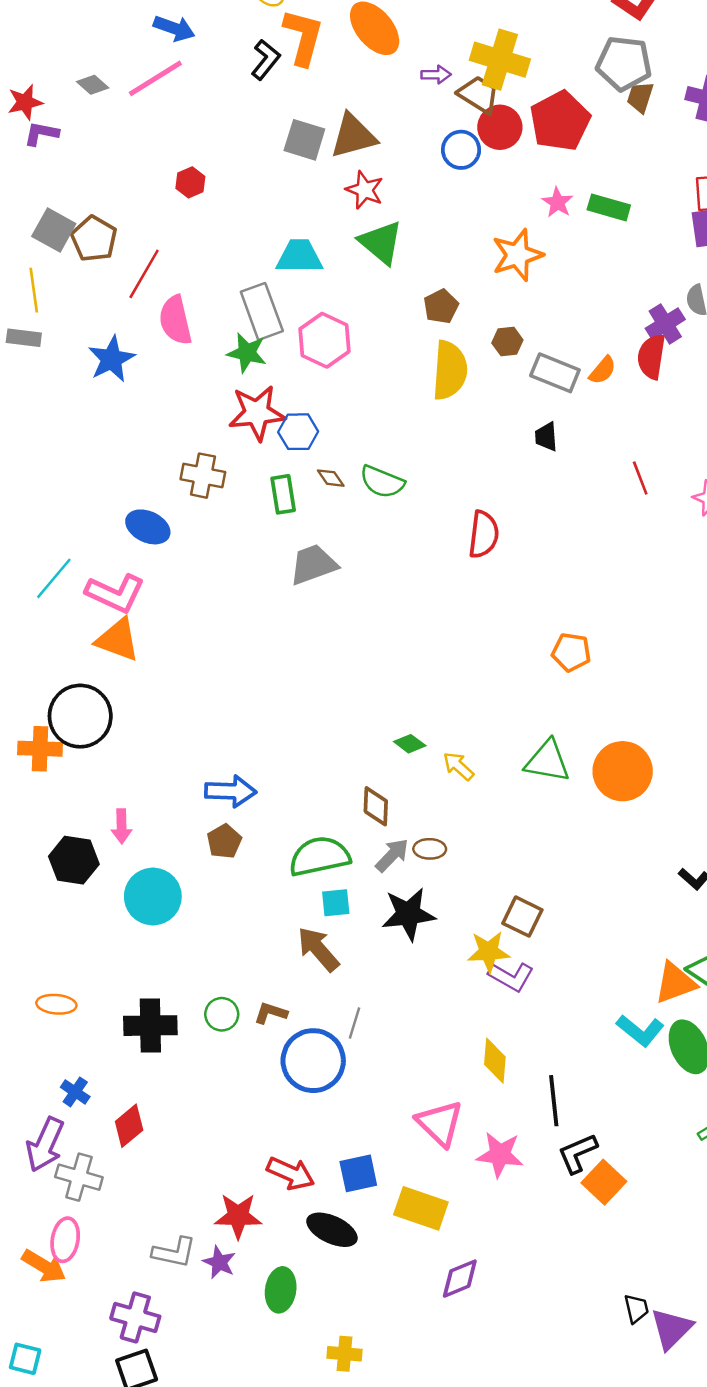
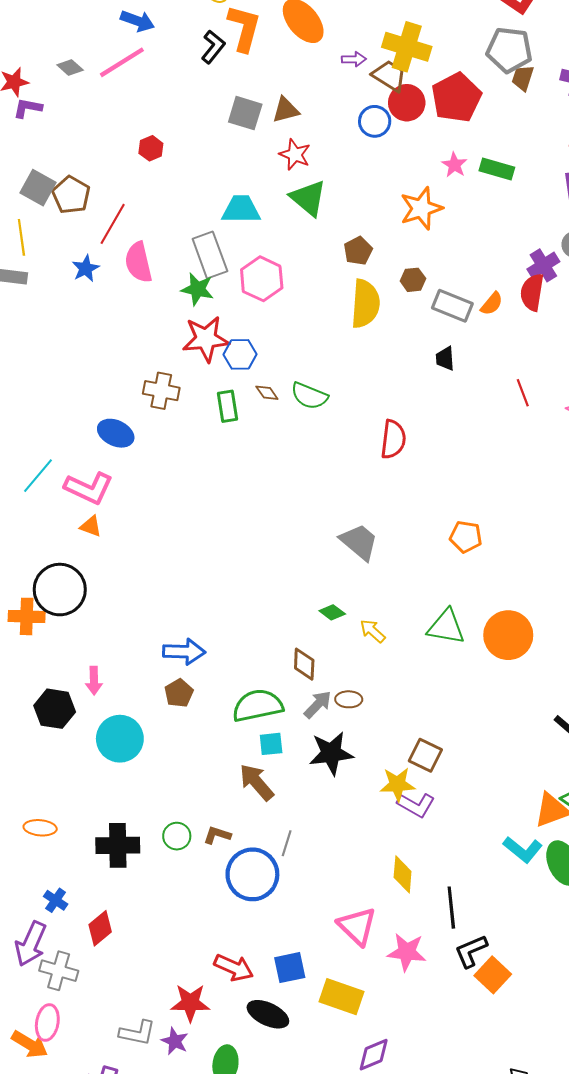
brown triangle: (353, 136) -> (286, 110), size x0.7
blue star: (111, 359) -> (86, 268), moved, size x0.7
gray trapezoid: (313, 564) -> (359, 542), moved, turned 60
orange triangle: (118, 640) -> (91, 526), size x0.6

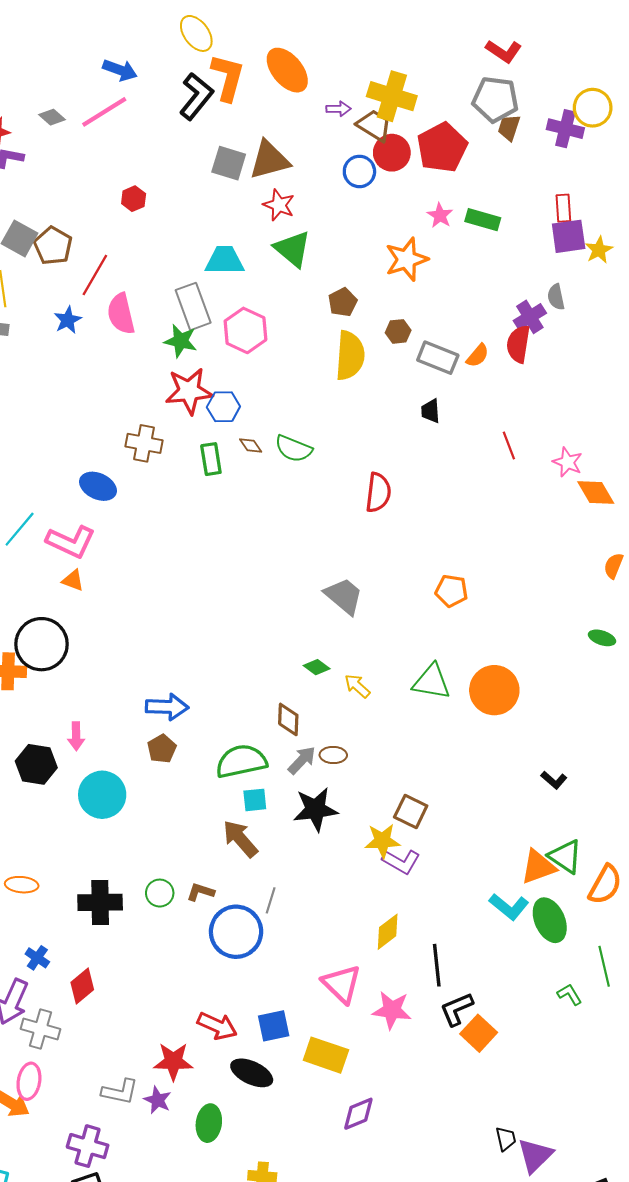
black L-shape: (213, 47) -> (196, 96), size x1.4
brown triangle: (286, 110) -> (269, 160), size x1.5
yellow diamond: (403, 874) -> (388, 932), turned 48

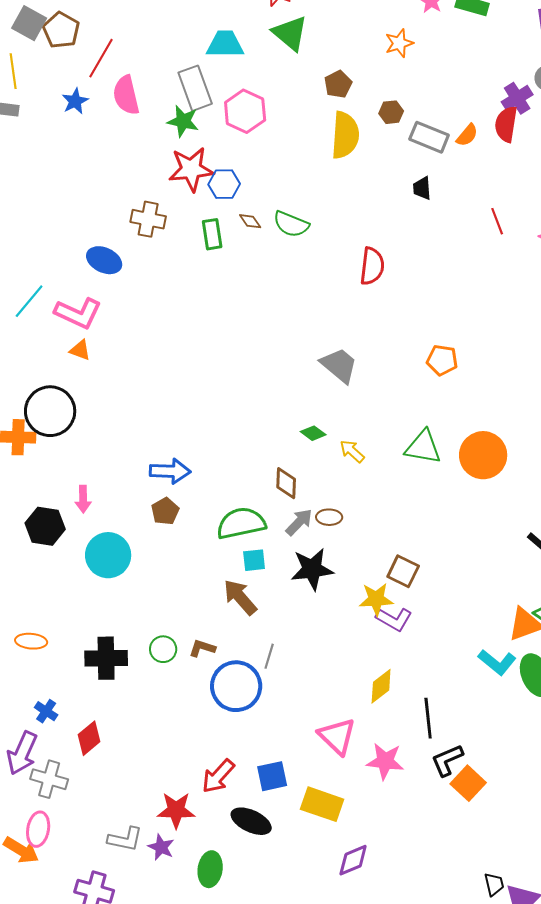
orange star: (406, 259) -> (399, 43), size x0.7
red arrow: (217, 1026) -> (218, 776), turned 108

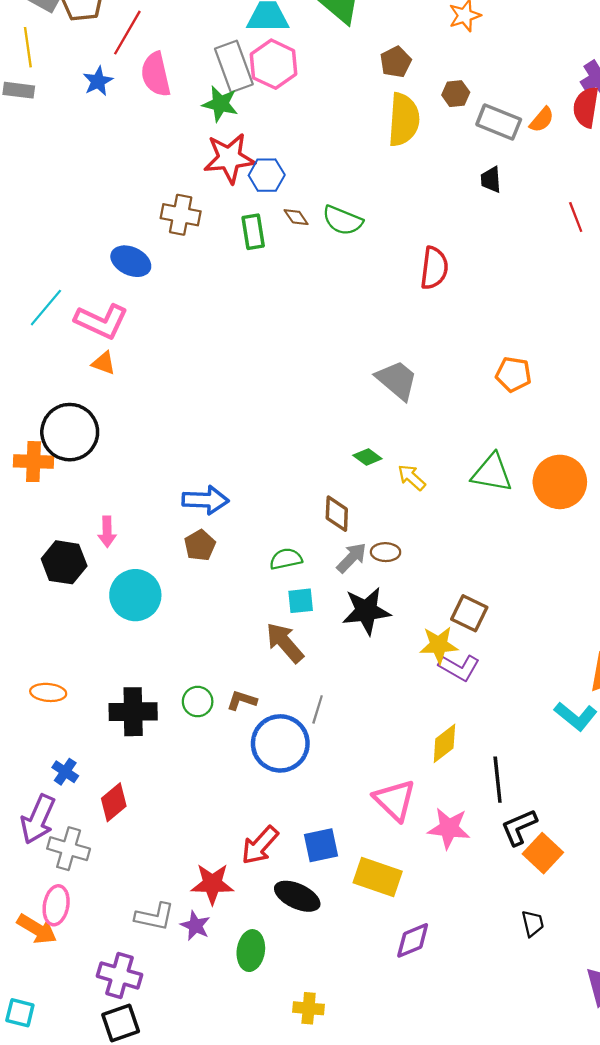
pink hexagon: (245, 111) -> (273, 64), moved
green semicircle: (241, 523) -> (286, 559), size x0.6
black trapezoid: (494, 884) -> (533, 923), moved

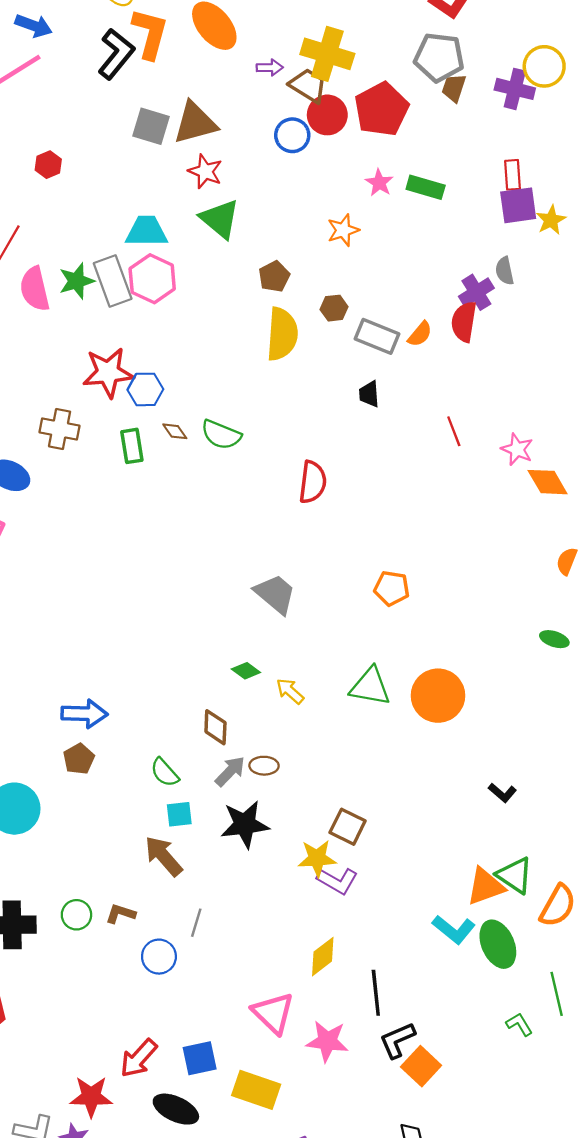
green star: (220, 104) -> (76, 281), moved, turned -30
green semicircle: (286, 559) -> (165, 772), turned -120
blue circle: (280, 743) -> (159, 957), size x0.6

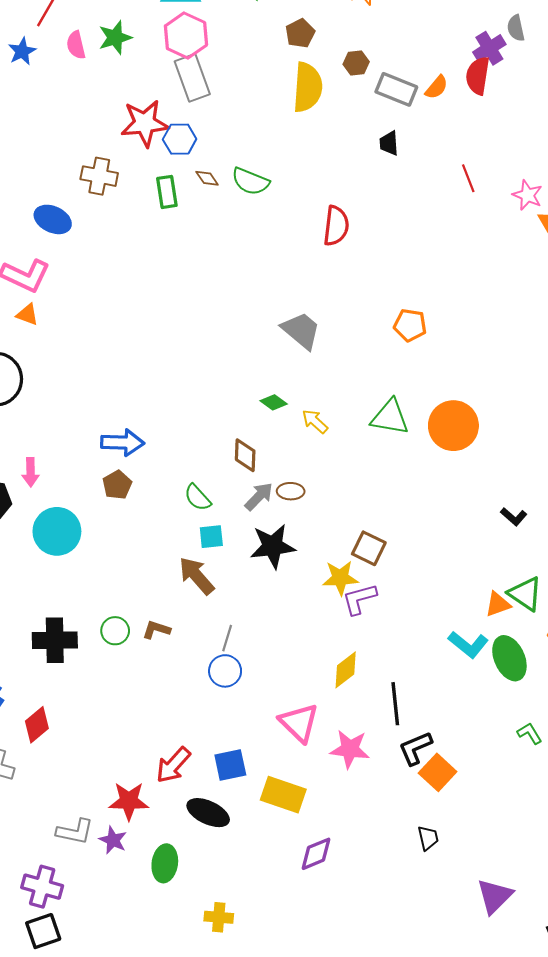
gray rectangle: (113, 281) -> (192, 78), moved
pink semicircle: (35, 289) -> (76, 45), size x0.7
purple L-shape: (337, 881) -> (359, 599), turned 135
orange triangle: (485, 887) -> (498, 604), size x0.7
blue circle: (159, 957) -> (225, 671), moved

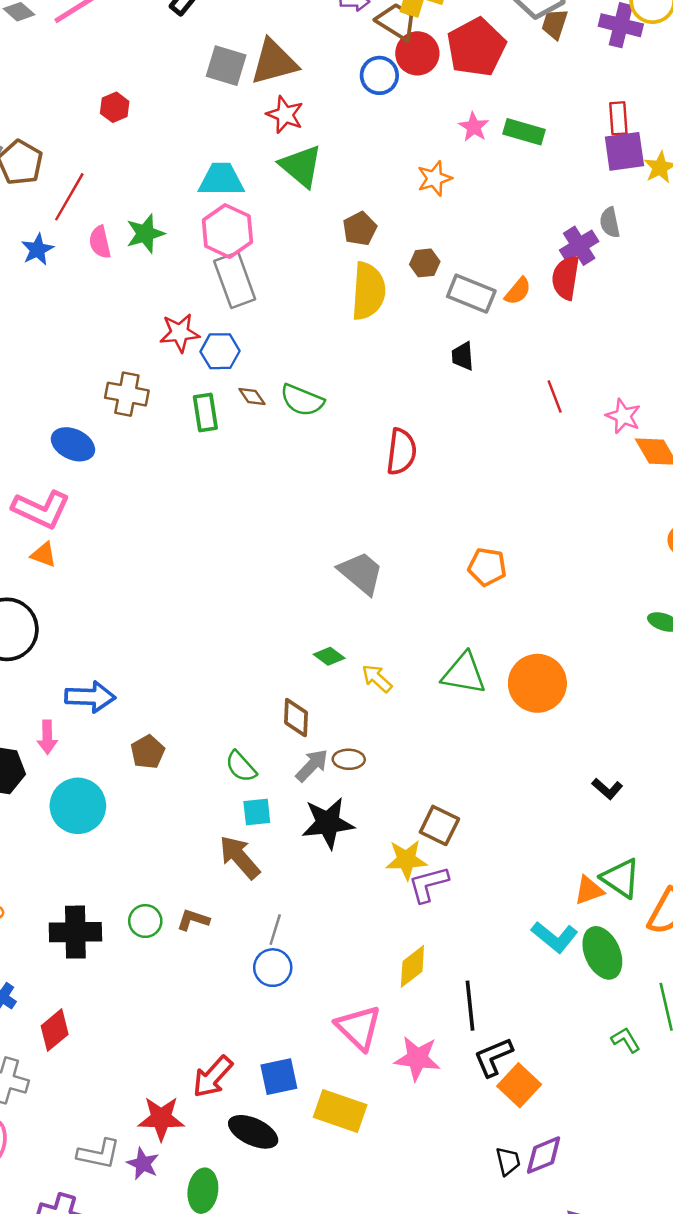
red star: (145, 123) -> (180, 333), size x0.7
blue arrow: (122, 443) -> (90, 697), moved
purple diamond: (316, 854) -> (544, 1155), moved

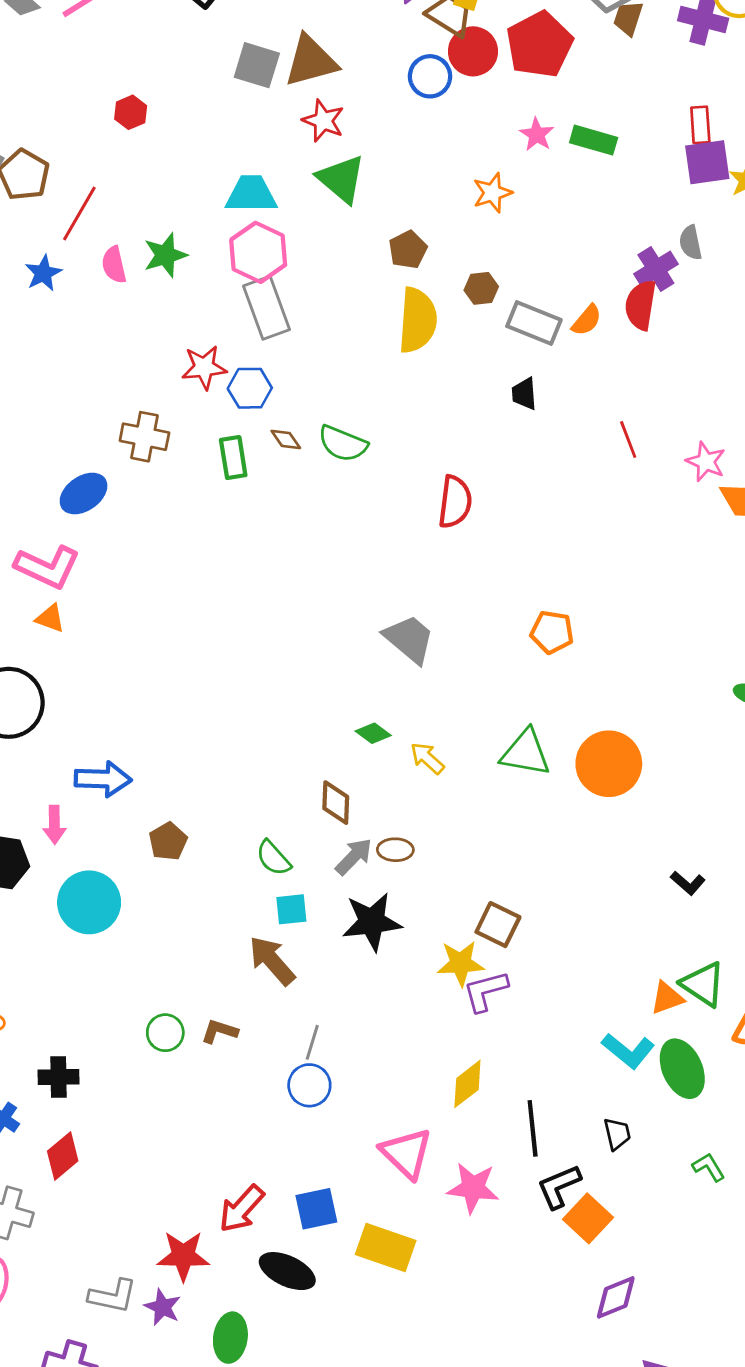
blue ellipse: (73, 444) -> (84, 494), turned -60
black cross: (75, 932) -> (59, 1077), moved, size x0.7
black trapezoid: (508, 1161) -> (617, 1134), moved

